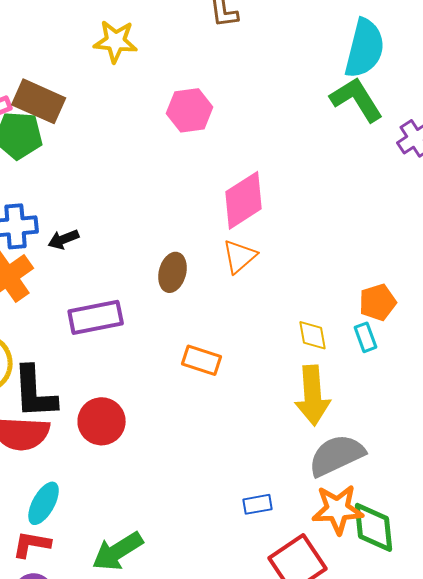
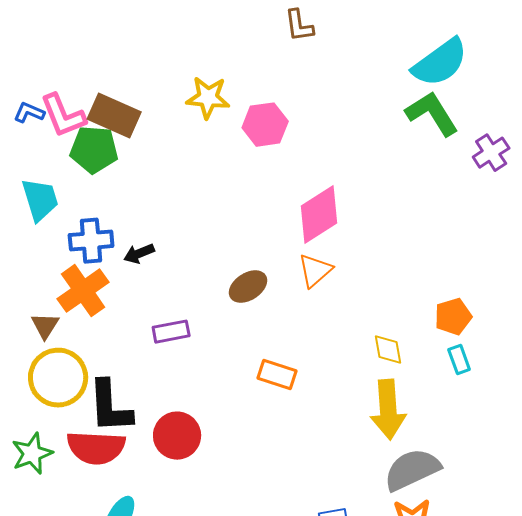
yellow star: (116, 41) -> (208, 98), moved
cyan semicircle: (365, 48) -> (440, 63), turned 40
brown ellipse: (173, 272) -> (248, 287), turned 42
purple rectangle: (96, 317) -> (171, 332), size x0.7
cyan rectangle: (366, 337) -> (459, 360), moved

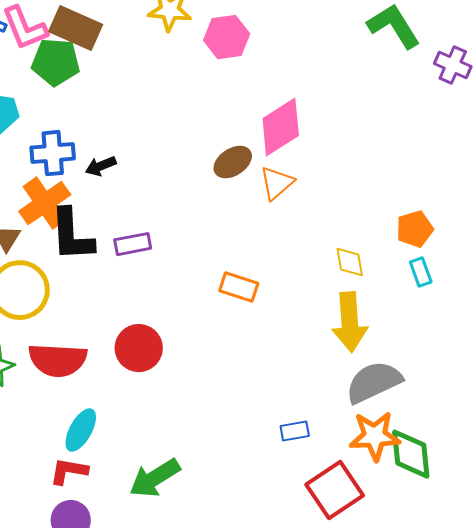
purple cross: (491, 153) -> (453, 65), turned -33
brown ellipse: (248, 287) -> (233, 162), moved
black L-shape: (110, 407) -> (72, 235), moved

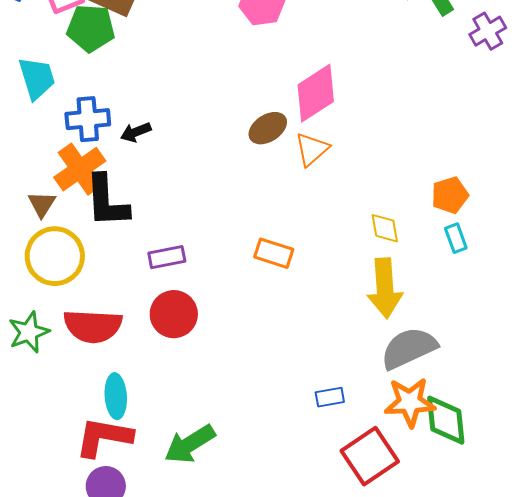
purple cross: (453, 65) -> (488, 31), turned 36
purple rectangle: (133, 244) -> (167, 257), moved
cyan ellipse: (81, 430) -> (116, 396), turned -33
red L-shape: (69, 471) -> (104, 437), size x1.5

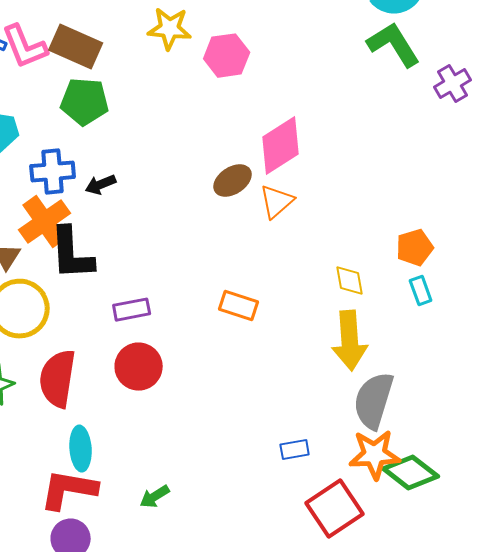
green pentagon: (91, 28) -> (85, 102), moved
red semicircle: (93, 326) -> (58, 379), turned 96
gray semicircle: (409, 348) -> (374, 401), turned -48
green diamond: (446, 420) -> (411, 473), turned -46
green arrow: (190, 444) -> (155, 497), size x0.6

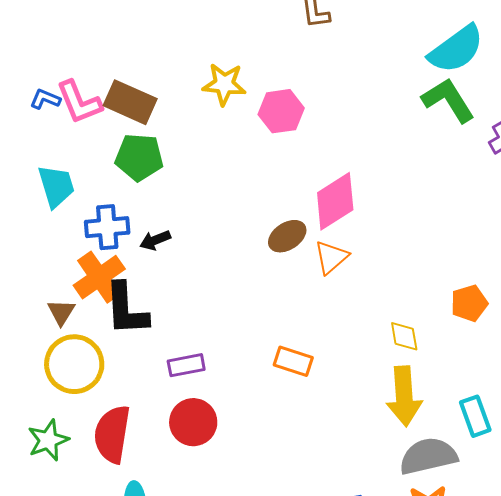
cyan rectangle: (421, 291) -> (475, 416), moved, size x1.4
gray semicircle: (374, 401) -> (428, 456), turned 60

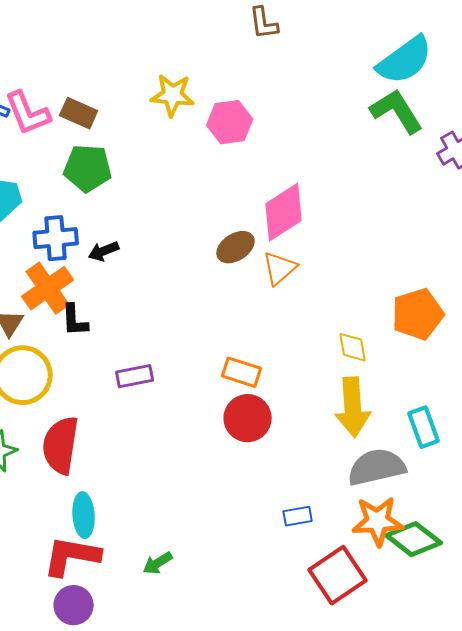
brown rectangle: (130, 102) -> (79, 113), size x0.7
orange pentagon: (469, 303) -> (418, 314), size x1.4
black L-shape: (126, 309) -> (75, 320), size x0.6
red circle: (193, 422) -> (248, 418), moved

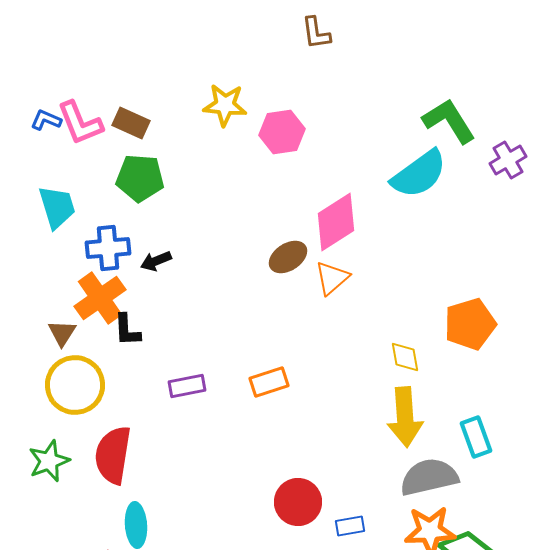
cyan semicircle: (405, 60) -> (419, 174), moved
orange rectangle: (242, 372) -> (269, 382), moved, turned -36
red circle: (248, 418) -> (298, 502), moved

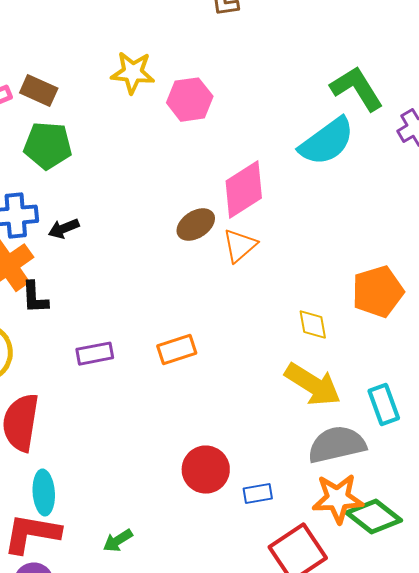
yellow arrow: (405, 417) -> (313, 385), turned -54

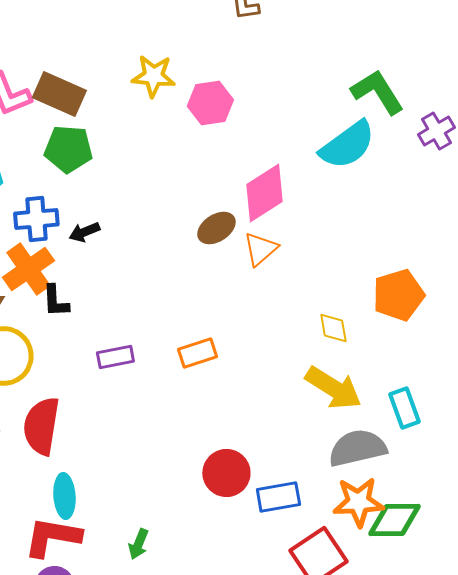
brown rectangle: (39, 91) -> (59, 94), size x1.4
blue rectangle: (258, 494) -> (278, 497), size x1.5
green diamond: (374, 517) -> (394, 520), turned -38
green arrow: (118, 541) -> (138, 544), turned -36

